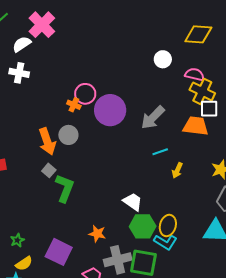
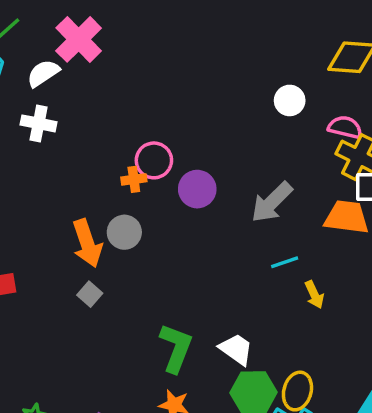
orange cross: (74, 105) -> (134, 179), turned -32
purple circle: (110, 110) -> (197, 189), size x0.7
yellow arrow: (177, 170) -> (314, 295), turned -49
green L-shape: (65, 188) -> (176, 348), moved

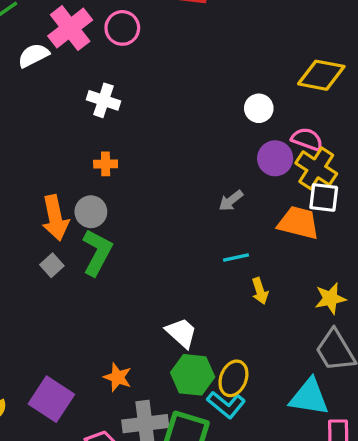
white cross: (39, 123) -> (103, 100), moved
pink circle: (154, 160) -> (122, 28), moved
purple circle: (197, 189) -> (275, 158), moved
gray arrow: (272, 202) -> (231, 201), size x0.6
green L-shape: (176, 348) -> (97, 252), moved

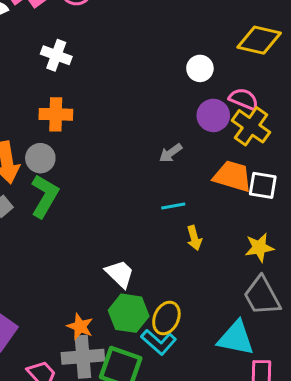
orange cross: (106, 164) -> (56, 114), size x1.5
white square: (324, 197) -> (263, 185), moved
orange star: (118, 377) -> (80, 326), moved

